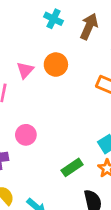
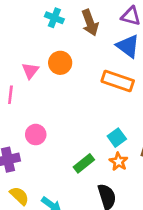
brown arrow: (89, 26) -> (90, 23), turned 140

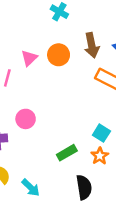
brown arrow: (90, 23) -> (92, 45), moved
cyan square: (117, 138) -> (101, 133), turned -30

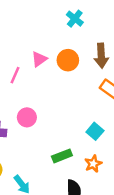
cyan square: (101, 133) -> (95, 131), moved

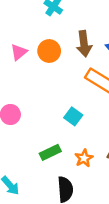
cyan square: (95, 131) -> (73, 116), moved

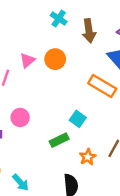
brown arrow: (84, 44) -> (89, 31), moved
green rectangle: (50, 152) -> (59, 140), moved

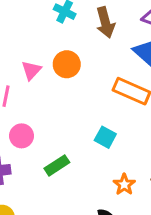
pink circle: (20, 117) -> (22, 136), moved
green rectangle: (59, 140) -> (57, 165), moved

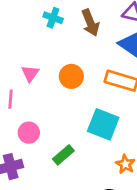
orange circle: (67, 64) -> (71, 76), moved
cyan square: (105, 137) -> (103, 124), size x1.6

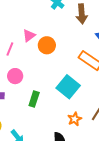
orange circle: (71, 76) -> (47, 45), moved
green rectangle: (63, 155) -> (34, 99), turned -49

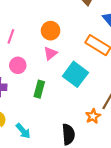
pink triangle: (29, 36) -> (50, 53), moved
orange star: (75, 119) -> (93, 116), moved

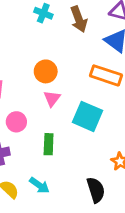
cyan arrow: (23, 131) -> (39, 185), moved

